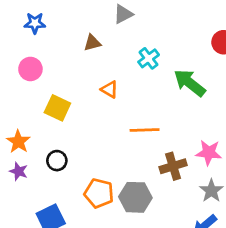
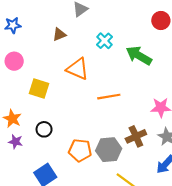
orange triangle: (110, 89) -> (77, 69), size x1.6
brown cross: (173, 166) -> (136, 136), moved

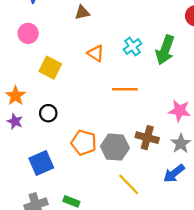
cyan cross: (104, 41) -> (133, 47), moved
green arrow: (139, 56) -> (165, 50), turned -110
orange triangle: (77, 69) -> (96, 53), size x0.7
brown cross: (136, 136) -> (147, 138), turned 30

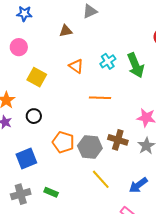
green arrow: (165, 50) -> (136, 65), turned -45
blue arrow: (174, 173) -> (138, 185), moved

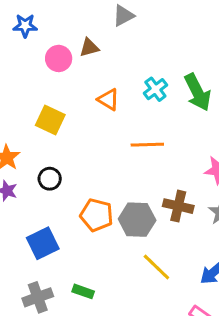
pink circle: (19, 47) -> (59, 58), moved

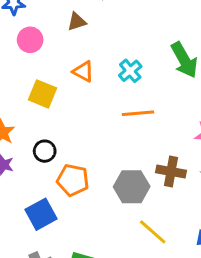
pink circle: (59, 58) -> (30, 40), moved
cyan cross: (155, 89) -> (130, 71), moved
orange triangle: (108, 99) -> (83, 71), moved
orange pentagon: (97, 215) -> (73, 180), moved

